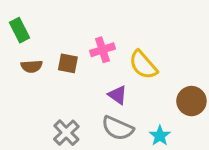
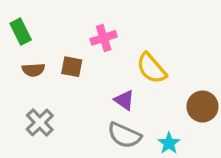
pink cross: (102, 50) -> (104, 38), moved
gray cross: (66, 133) -> (40, 122), moved

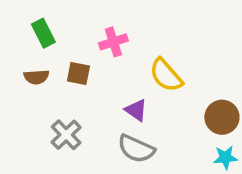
green rectangle: (21, 32) -> (43, 33), moved
gray cross: (40, 122) -> (66, 135), moved
cyan star: (169, 143) -> (225, 157), moved, turned 30

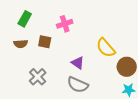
green rectangle: (43, 33) -> (25, 19), turned 56
yellow semicircle: (166, 75) -> (106, 48), moved

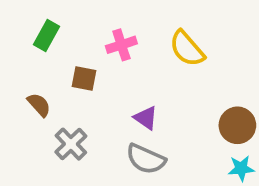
brown semicircle: (21, 44) -> (39, 105), moved, turned -128
yellow semicircle: (106, 48) -> (187, 49), moved

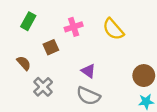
brown square: (84, 79) -> (51, 47), turned -35

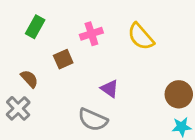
gray cross: (43, 87) -> (18, 108), moved
gray semicircle: (88, 96) -> (93, 120), moved

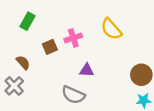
pink cross: (91, 34) -> (73, 38), moved
purple triangle: (110, 89) -> (87, 70), turned -32

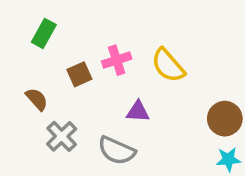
yellow semicircle: (111, 29) -> (168, 65), moved
gray cross: (14, 86) -> (62, 136), moved

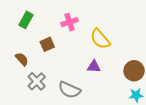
pink cross: (117, 60) -> (69, 22), moved
purple triangle: (138, 112) -> (94, 67), moved

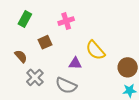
yellow semicircle: (100, 39) -> (95, 50), moved
purple triangle: (94, 67) -> (75, 63), moved

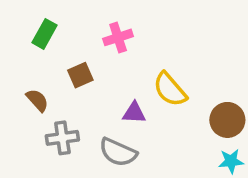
gray cross: (35, 77) -> (62, 138), turned 36

